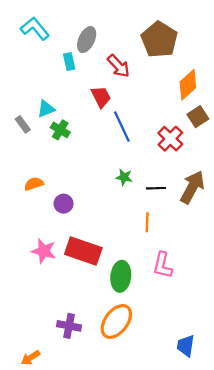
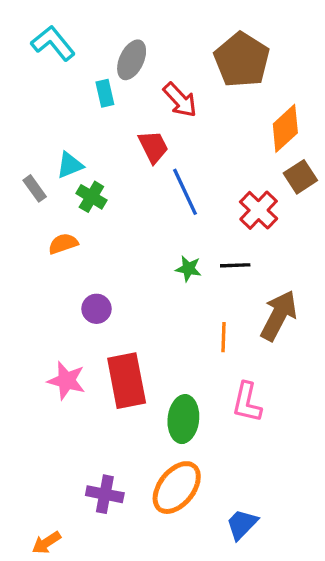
orange semicircle: (34, 184) -> (63, 244), moved
brown arrow: (192, 187) -> (279, 315), moved
black line: (156, 188) -> (235, 265), moved
red rectangle: (83, 251) -> (127, 381), turned 60
blue trapezoid: (186, 346) -> (242, 524), moved, turned 35

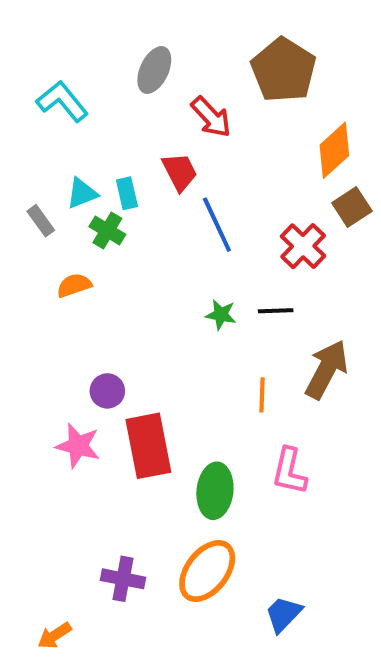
cyan L-shape: (53, 43) -> (62, 101), moved
cyan rectangle: (105, 93) -> (127, 193), moved
purple circle: (97, 309) -> (107, 391), moved

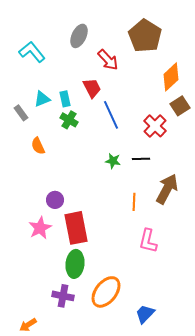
green cross: (107, 230) -> (69, 120), moved
orange semicircle: (74, 285) -> (38, 146), turned -96
pink star: (78, 446) -> (40, 228), turned 30
green ellipse: (215, 491) -> (75, 264), moved

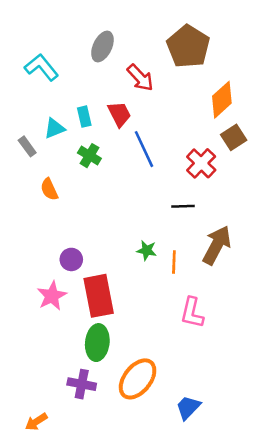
cyan rectangle: (65, 99) -> (84, 117), moved
green star: (113, 161) -> (147, 250), moved

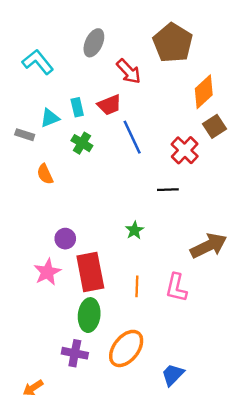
red trapezoid: (119, 114) -> (109, 105), turned 95
gray rectangle: (27, 146) -> (25, 135), turned -36
brown arrow: (217, 245) -> (209, 246), moved, turned 36
green star: (147, 250) -> (135, 230), turned 30
orange line: (174, 262) -> (137, 286), moved

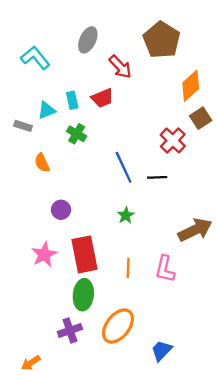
blue line: (132, 137) -> (124, 167), moved
purple circle: (65, 239) -> (61, 210), moved
purple cross: (75, 353) -> (70, 330), turned -30

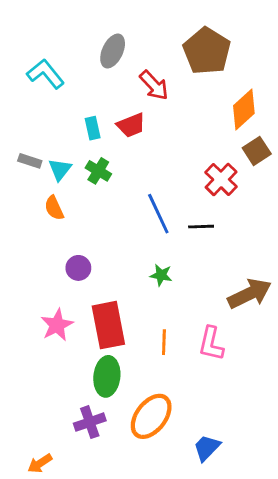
cyan triangle: (46, 110) -> (60, 169), moved, turned -30
green star: (126, 215) -> (161, 275), turned -30

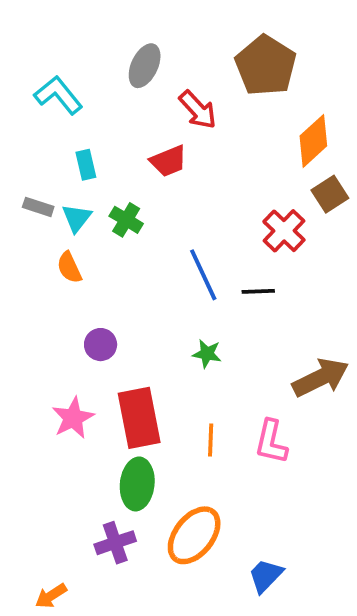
cyan rectangle: (93, 128) -> (86, 165), moved

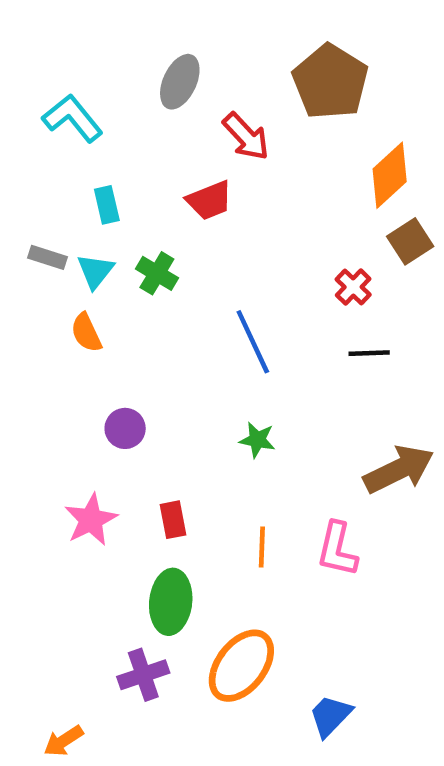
red cross: (284, 231) -> (353, 287), size x0.7
black line: (258, 291) -> (369, 353), moved
red rectangle: (139, 418) -> (173, 520), size x0.5

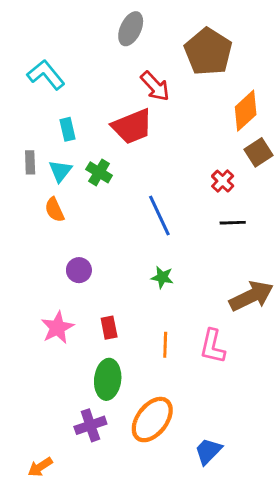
gray ellipse: (180, 82) -> (131, 29), moved
red trapezoid: (209, 200) -> (132, 126), size x1.4
gray rectangle: (48, 257) -> (30, 162), turned 70

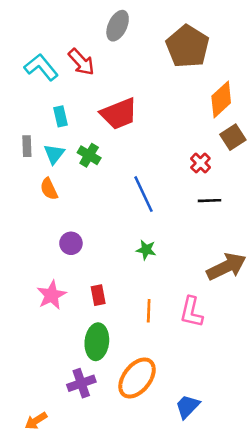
red arrow: (155, 86) -> (81, 62), moved

